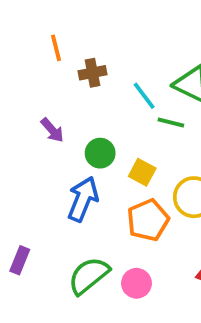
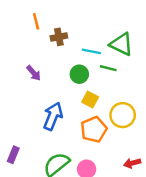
cyan line: (144, 96) -> (91, 51), turned -42
green circle: (100, 153) -> (79, 74), moved

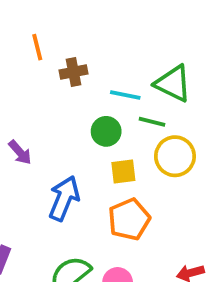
purple arrow: (34, 73) -> (20, 152), moved
yellow square: (90, 99) -> (123, 172), turned -35
yellow circle: (123, 115) -> (175, 156), moved

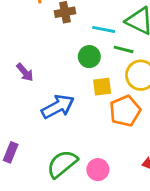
blue arrow: (64, 198) -> (58, 107), turned 40
orange pentagon: (129, 219) -> (125, 111), moved

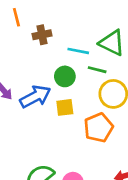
yellow square: (102, 87) -> (65, 107), moved
blue arrow: (58, 107) -> (35, 97), moved

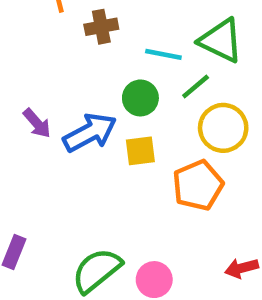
green line: (97, 70) -> (196, 86), turned -54

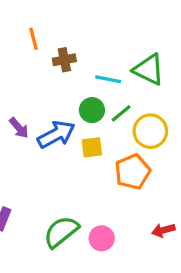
green line: (196, 86) -> (121, 113), moved

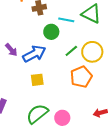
green circle: (92, 110) -> (51, 32), moved
green line: (121, 113) -> (71, 51), moved
yellow square: (92, 147) -> (37, 80), moved

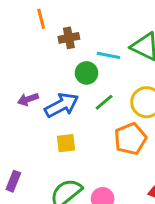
purple arrow: (11, 50) -> (28, 99), turned 112
green line: (71, 51) -> (104, 102), moved

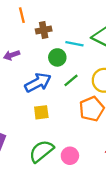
purple arrow: (28, 99) -> (12, 55), moved

